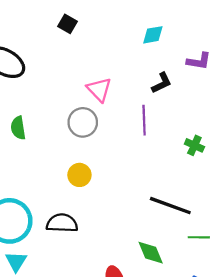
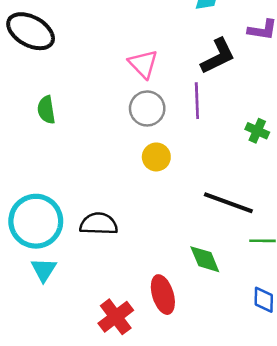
black L-shape: (162, 83) -> (218, 56), size x1.4
gray circle: (83, 122) -> (147, 108), moved
yellow circle: (79, 175) -> (156, 157), moved

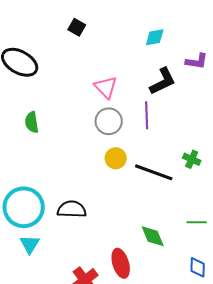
green cross: (257, 131) -> (192, 159), moved
black line: (228, 203) -> (154, 172), moved

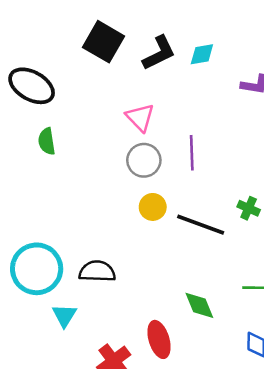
black square: (77, 27) -> (103, 42), size x1.8
black L-shape: (163, 81) -> (159, 53), moved
green semicircle: (32, 122) -> (47, 141), moved
cyan triangle: (30, 244) -> (64, 315), moved

